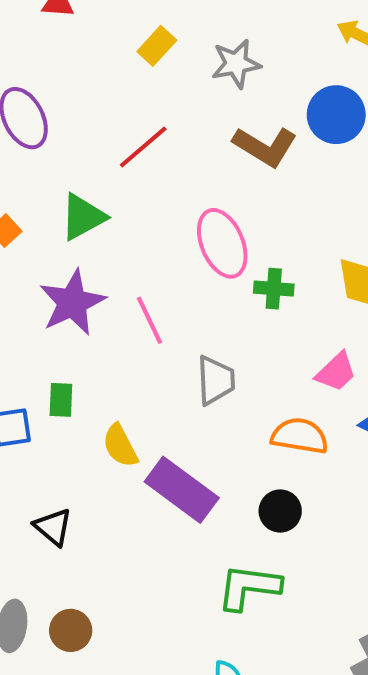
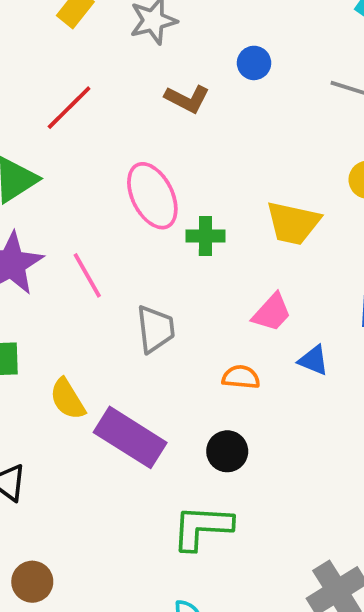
blue circle: (336, 115) -> (254, 63), size x0.6
brown L-shape: (265, 146) -> (187, 99), size x0.7
orange semicircle: (300, 436) -> (241, 377), size x0.7

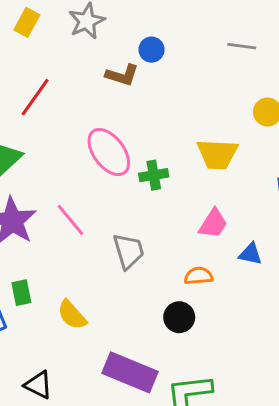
blue circle: (254, 63) -> (152, 50), moved
purple rectangle: (130, 437) -> (130, 372), moved
black circle: (227, 451) -> (179, 317), moved

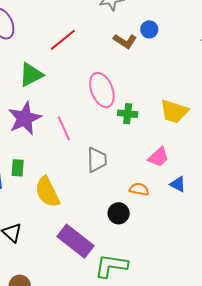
yellow semicircle: (72, 315) -> (47, 192), size x1.4

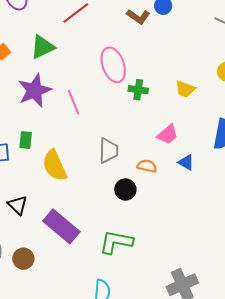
yellow trapezoid: (174, 111) -> (185, 89), size x0.7
gray trapezoid: (97, 160) -> (108, 151), moved
purple rectangle: (76, 241) -> (61, 226), moved

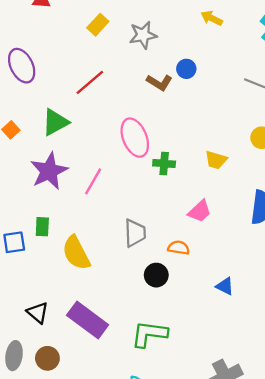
pink line: (74, 102) -> (93, 181), turned 55
blue triangle: (186, 162) -> (225, 286), moved
black triangle: (18, 205) -> (38, 313), moved

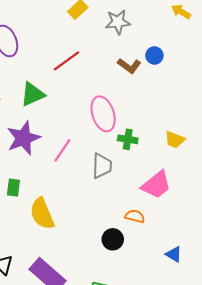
pink trapezoid: (200, 211) -> (156, 185), size x1.4
gray trapezoid: (135, 233) -> (102, 166), moved

